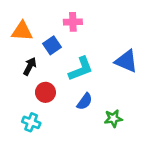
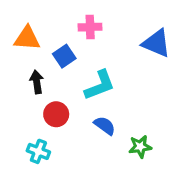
blue triangle: (126, 61) -> (156, 43), moved
black arrow: (30, 66) -> (37, 82), turned -36
blue semicircle: (85, 101) -> (105, 126), turned -90

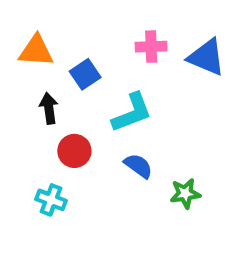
pink cross: (90, 27) -> (151, 47), moved

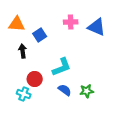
cyan L-shape: (132, 113) -> (62, 67), moved
red circle: (74, 151) -> (35, 79), moved
blue semicircle: (138, 166) -> (65, 90), moved

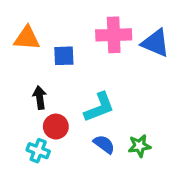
pink cross: (71, 22) -> (114, 35), size x1.5
blue square: (40, 35) -> (64, 56), turned 32
black arrow: (23, 51) -> (40, 98), moved

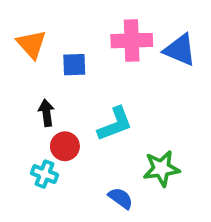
orange triangle: (27, 38) -> (32, 44), turned 44
blue semicircle: (104, 144) -> (121, 198), moved
green star: (139, 146) -> (161, 169), size x1.4

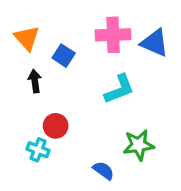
blue square: (74, 65) -> (64, 56), turned 35
black arrow: (46, 113) -> (35, 81), moved
cyan L-shape: (115, 124) -> (119, 89), moved

